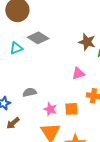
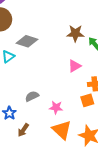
orange square: (71, 109) -> (87, 100), moved

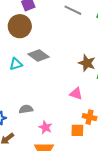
pink triangle: (75, 66) -> (76, 94), turned 32

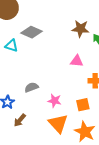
cyan triangle: (16, 64) -> (11, 46), turned 48
orange square: (77, 130) -> (83, 105), moved

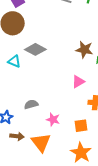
pink triangle: (77, 61) -> (78, 82), turned -40
brown arrow: (20, 120) -> (17, 136), turned -128
orange triangle: (58, 124) -> (41, 142), moved

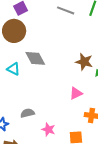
gray diamond: (35, 49) -> (35, 58), turned 30

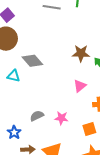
pink star: (48, 130) -> (61, 118), moved

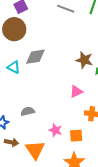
gray diamond: (32, 61) -> (35, 57), turned -70
pink star: (61, 118) -> (55, 130), moved

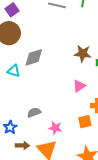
pink star: (55, 130) -> (55, 128), moved
orange square: (76, 136) -> (85, 122), moved

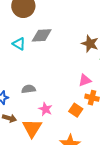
pink triangle: (79, 86) -> (85, 80), moved
orange square: (85, 122) -> (76, 110), turned 32

